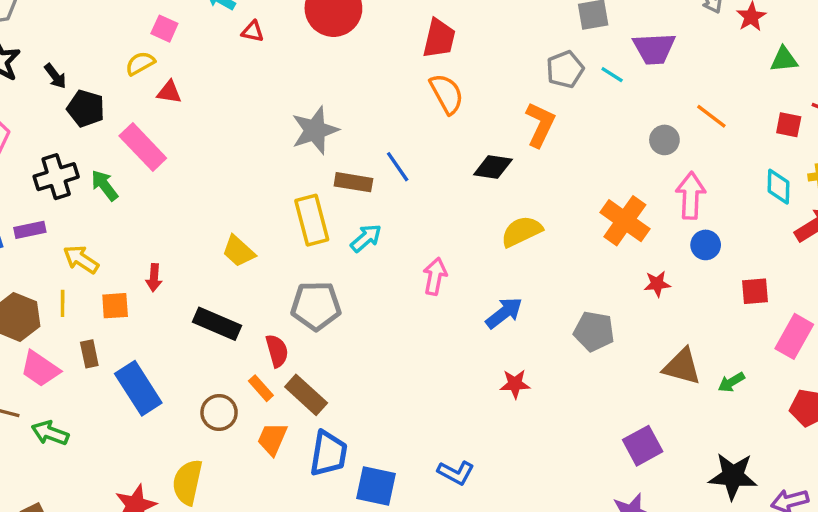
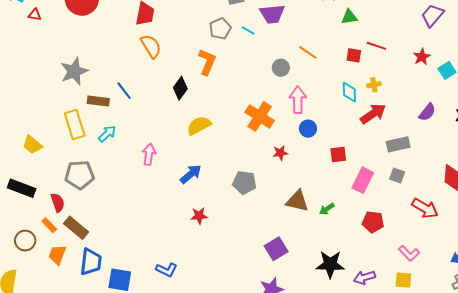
black diamond: (493, 167) -> (180, 88), turned -60

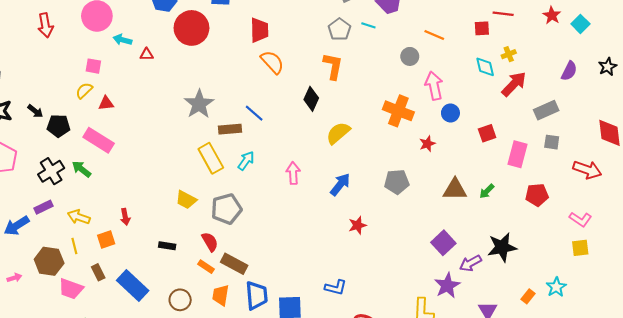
yellow trapezoid: (32, 145) -> (186, 200), moved
black rectangle: (22, 188) -> (167, 246), moved, size x0.6
brown circle: (25, 241) -> (180, 300), moved
purple arrow: (364, 278) -> (471, 263), moved

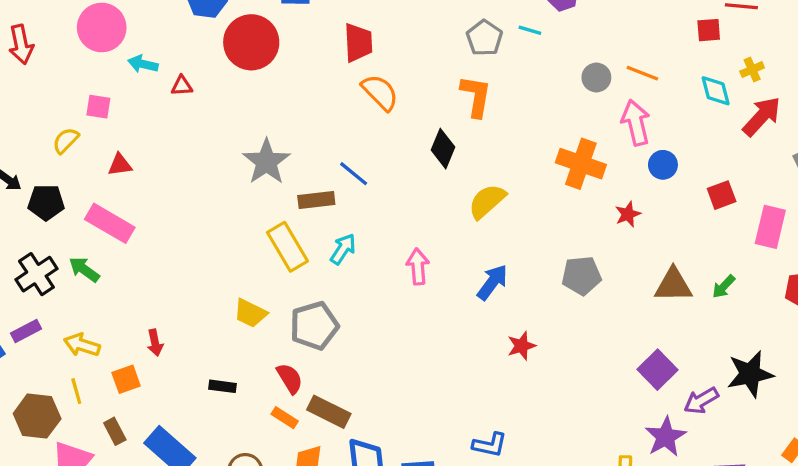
orange line: (434, 35) -> (642, 73), moved
yellow semicircle: (84, 91) -> (66, 141), moved

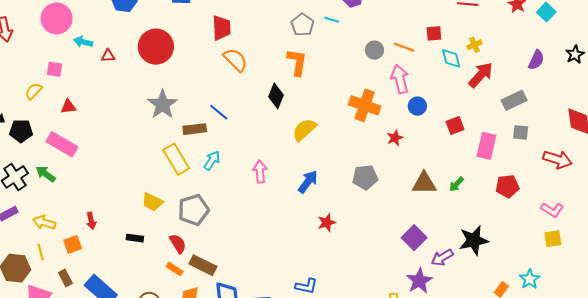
red square: (709, 30) -> (434, 33), moved
red circle: (251, 42) -> (156, 47), moved
black rectangle: (223, 386) -> (135, 238), moved

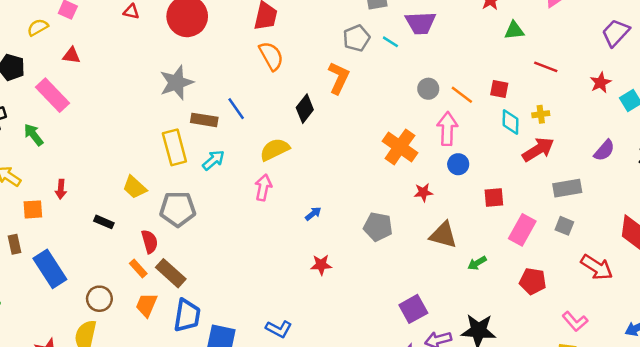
yellow semicircle: (304, 130) -> (275, 150), moved
green arrow: (46, 174) -> (34, 135), moved
blue arrow: (308, 182) -> (313, 214), size x0.6
brown triangle: (424, 183) -> (443, 235), moved

